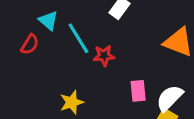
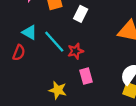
pink rectangle: (138, 91) -> (86, 76), moved
yellow star: (72, 102) -> (58, 90), turned -30

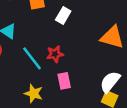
cyan line: (54, 42) -> (32, 58), moved

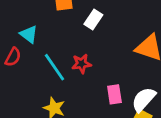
pink rectangle: (64, 81) -> (114, 94), moved

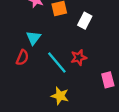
cyan triangle: (29, 34) -> (33, 38), turned 35

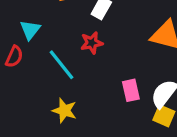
red star: (79, 58) -> (92, 43), moved

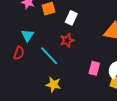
pink rectangle: (131, 90) -> (94, 68), turned 32

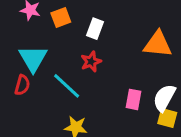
cyan triangle: (28, 35) -> (33, 58), size x1.5

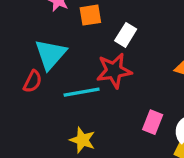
red star: (91, 62) -> (114, 71), size x1.5
cyan line: (67, 86) -> (82, 92), turned -64

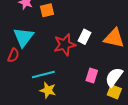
white rectangle: (126, 35) -> (85, 37), moved
cyan line: (82, 92) -> (43, 75), moved

